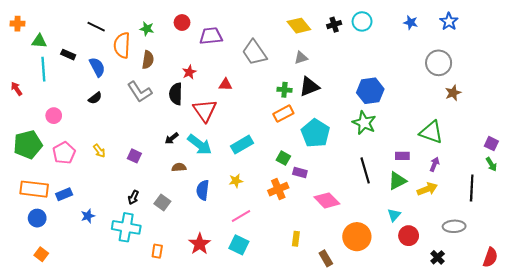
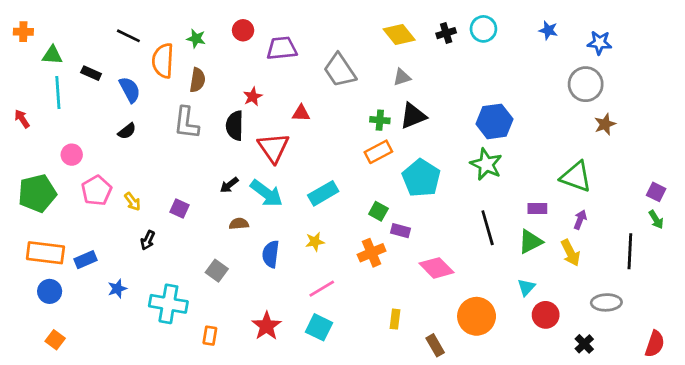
blue star: (449, 21) -> (599, 43), moved, turned -30
gray L-shape: (140, 92) -> (186, 123), turned 40
pink pentagon: (64, 153) -> (97, 191), moved
yellow arrow: (427, 189) -> (570, 253), turned 84
black arrow: (133, 197) -> (148, 240), moved

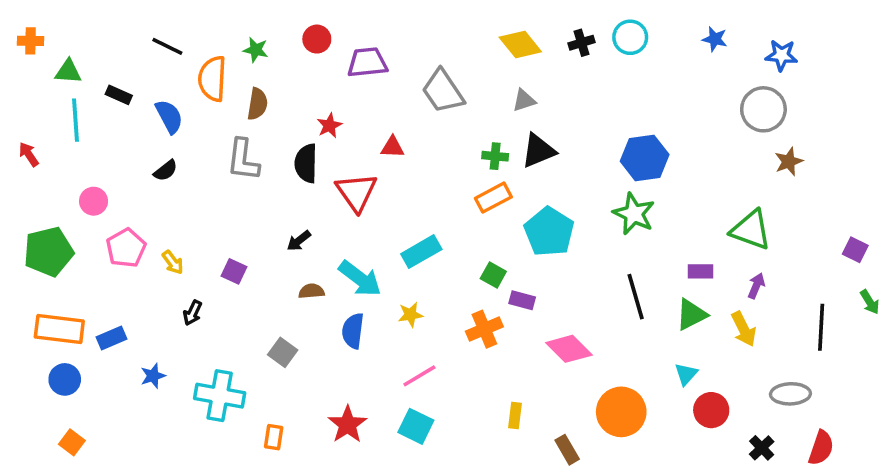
cyan arrow: (267, 193) -> (360, 279), moved
green arrow: (656, 220) -> (870, 302), moved
red semicircle: (655, 344) -> (821, 448), moved

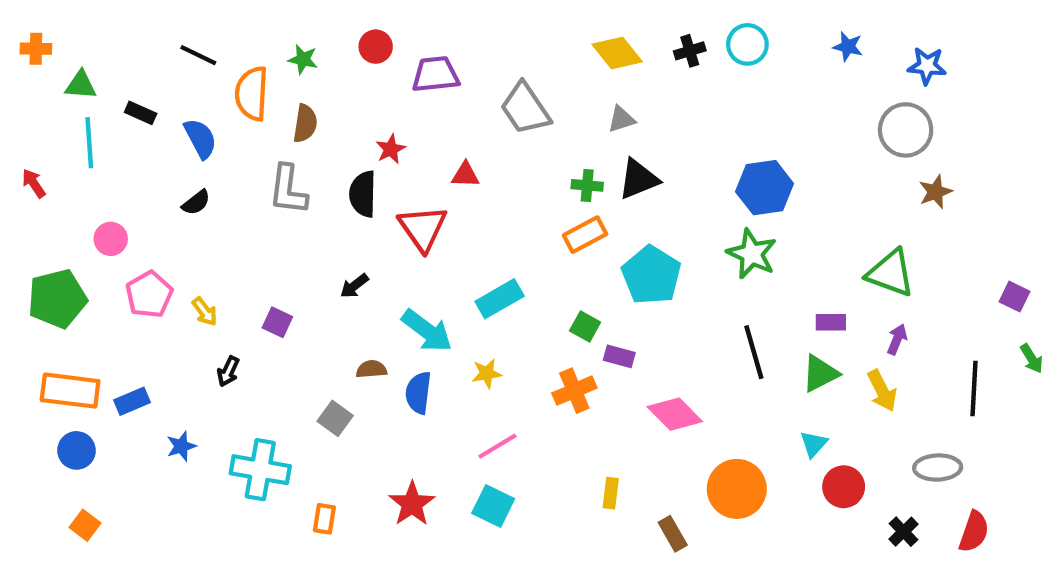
brown semicircle: (311, 291) -> (371, 369), moved

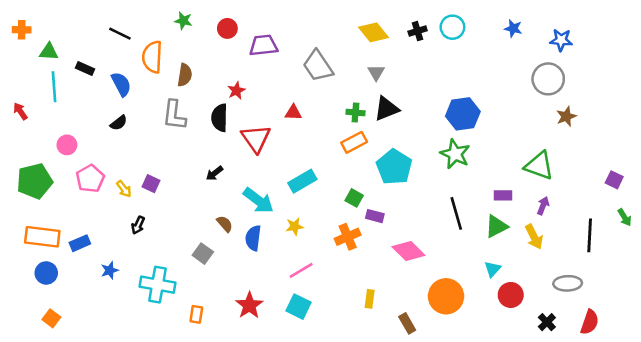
green star: (303, 59) -> (183, 21), moved
gray triangle: (621, 119) -> (376, 72), turned -42
red triangle: (465, 175) -> (293, 113), moved
purple square: (277, 322) -> (151, 184), moved
brown semicircle: (371, 369) -> (225, 224), turned 54

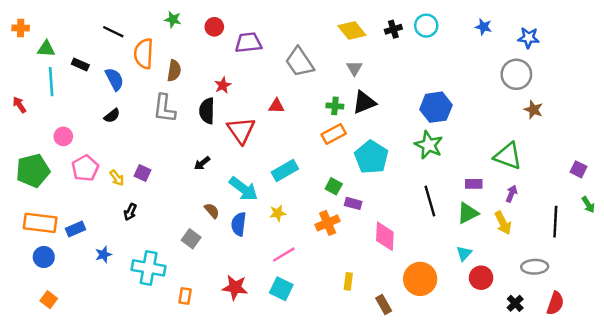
brown star: (566, 116) -> (533, 110), turned -30
pink diamond: (408, 251) -> (385, 236), turned 48
red star: (249, 305) -> (235, 287), turned -30

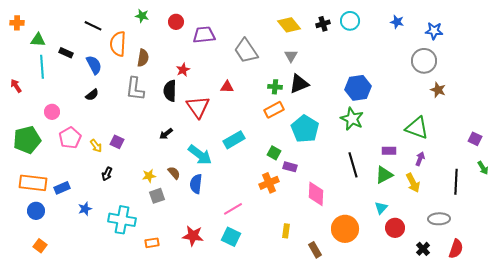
yellow star: (278, 213) -> (149, 176), moved
gray square: (191, 239) -> (157, 196), turned 35
orange rectangle: (185, 296) -> (152, 243), turned 72

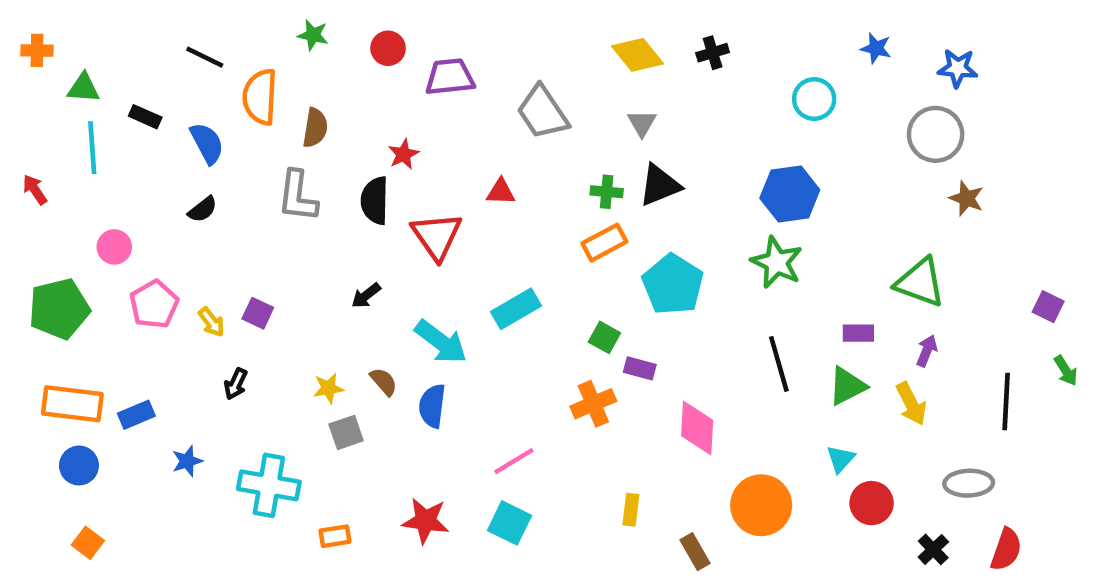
cyan circle: (350, 21) -> (814, 99), moved

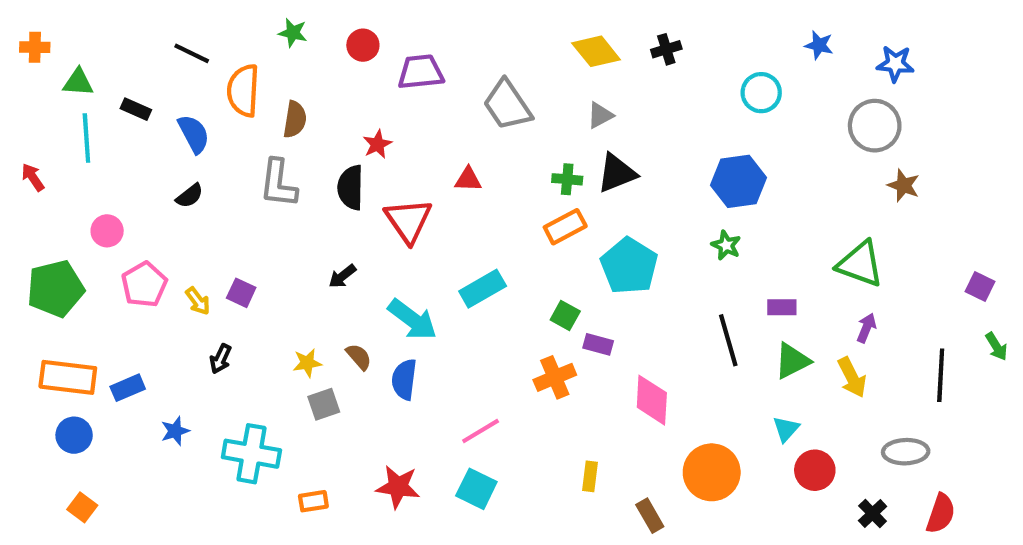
gray triangle: (642, 123) -> (600, 115), turned 32
green star: (777, 262) -> (726, 245), size x0.6
purple rectangle: (858, 333) -> (782, 307), moved

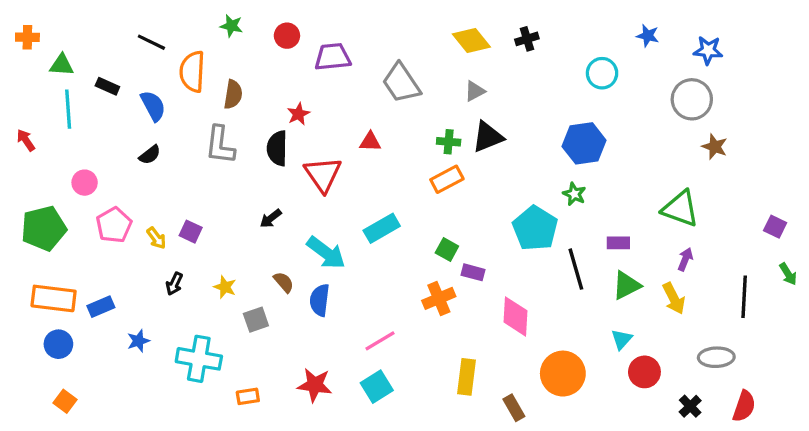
cyan pentagon: (629, 266) -> (535, 228), moved
yellow star: (307, 363) -> (225, 287), moved, turned 30
yellow rectangle: (590, 476) -> (467, 377), size x1.5
cyan square: (476, 489) -> (377, 387), turned 32

